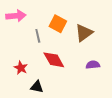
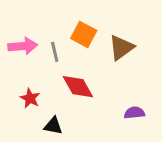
pink arrow: (16, 16) -> (23, 46), moved
purple semicircle: (93, 65) -> (134, 113), moved

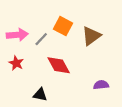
gray line: (55, 52) -> (41, 39), turned 56
red star: (30, 98) -> (16, 63), moved

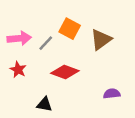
red diamond: (59, 65) -> (65, 72), turned -40

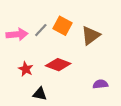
gray line: (46, 43) -> (41, 30), moved
red star: (18, 70) -> (26, 69), moved

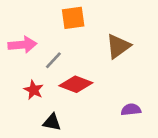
orange square: (62, 26) -> (73, 18), moved, turned -36
gray line: (41, 30) -> (53, 60), moved

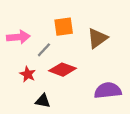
orange square: (73, 18) -> (64, 27), moved
purple semicircle: (131, 110) -> (108, 90), size x1.6

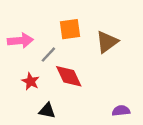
red diamond: (62, 70) -> (69, 76), turned 44
purple semicircle: (108, 90) -> (121, 111), moved, size x0.6

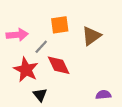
red star: (31, 81) -> (26, 70), size x1.6
black triangle: (47, 111) -> (40, 95), turned 40

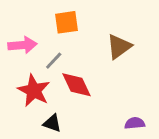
orange square: (60, 25) -> (66, 22), moved
black triangle: (40, 95) -> (52, 123), turned -32

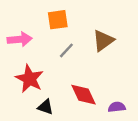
gray line: (54, 61) -> (66, 50), moved
red diamond: (76, 85) -> (84, 95), moved

